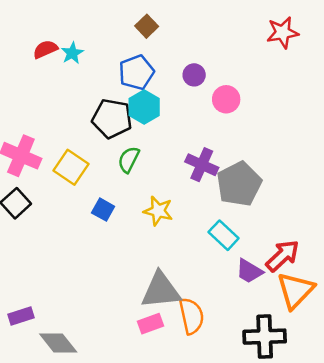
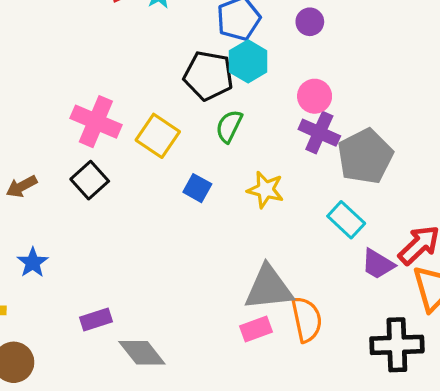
pink circle: (226, 99) -> (315, 96), moved

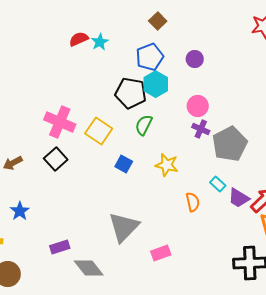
purple cross: (319, 133) -> (201, 129), size x0.7
cyan rectangle: (346, 220) -> (218, 184), size x0.7
purple trapezoid: (378, 264) -> (239, 198), moved
gray triangle: (269, 288) -> (124, 227), moved, turned -40
orange semicircle: (307, 320) -> (193, 202), moved, size x0.7

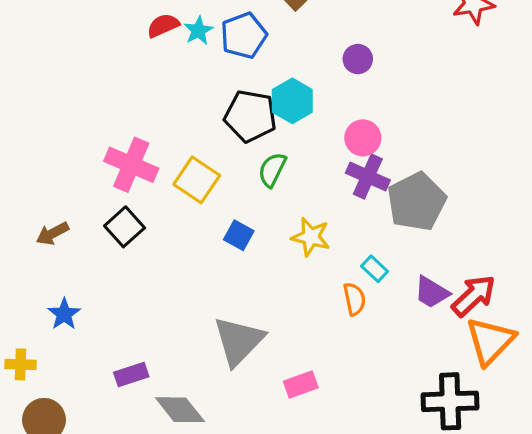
blue pentagon: (150, 57) -> (244, 36), moved
purple cross: (201, 129) -> (368, 176), size x1.4
cyan rectangle: (218, 184) -> (375, 269), moved

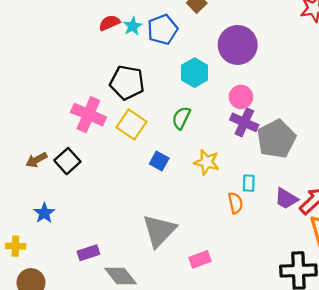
purple circle: (358, 59) -> (238, 45), size x2.0
black pentagon: (250, 116) -> (127, 83), moved
black square: (125, 227) -> (67, 161), moved
cyan rectangle: (375, 269) -> (249, 183), turned 49

